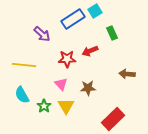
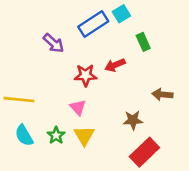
yellow line: (24, 65) -> (19, 100), moved
brown star: (88, 88) -> (133, 120), moved
cyan semicircle: (22, 95) -> (24, 135), moved

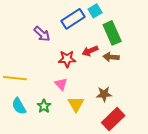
green rectangle: (143, 42) -> (112, 33), size x1.6
brown arrow: (162, 94) -> (111, 57), moved
yellow triangle: (84, 135) -> (76, 104), moved

